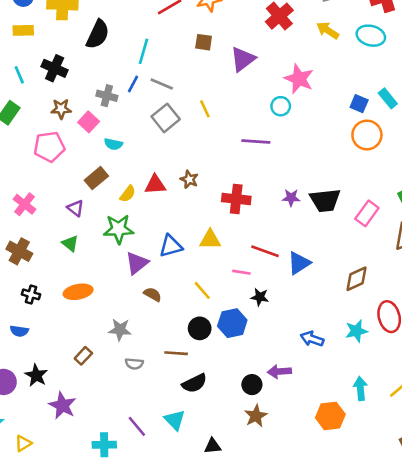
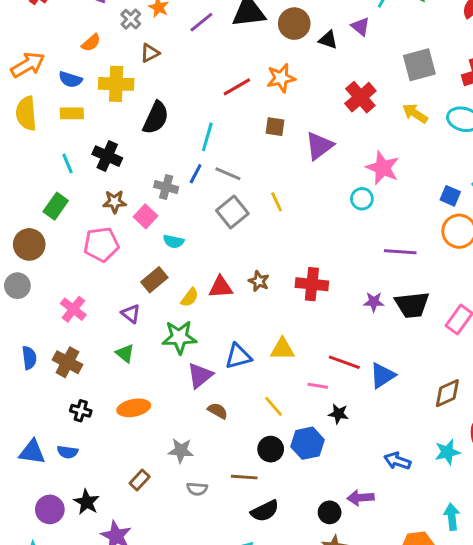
purple line: (256, 141) -> (400, 252), moved
red cross: (236, 199) -> (312, 284), moved

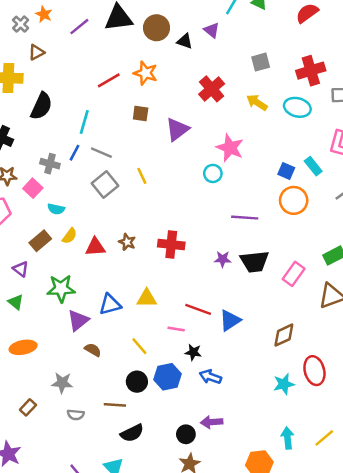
gray square: (419, 65) -> (261, 62), size x0.7
orange star: (281, 78) -> (145, 73), turned 30
yellow semicircle: (190, 297) -> (70, 236), moved
blue arrow: (397, 461) -> (210, 377), moved

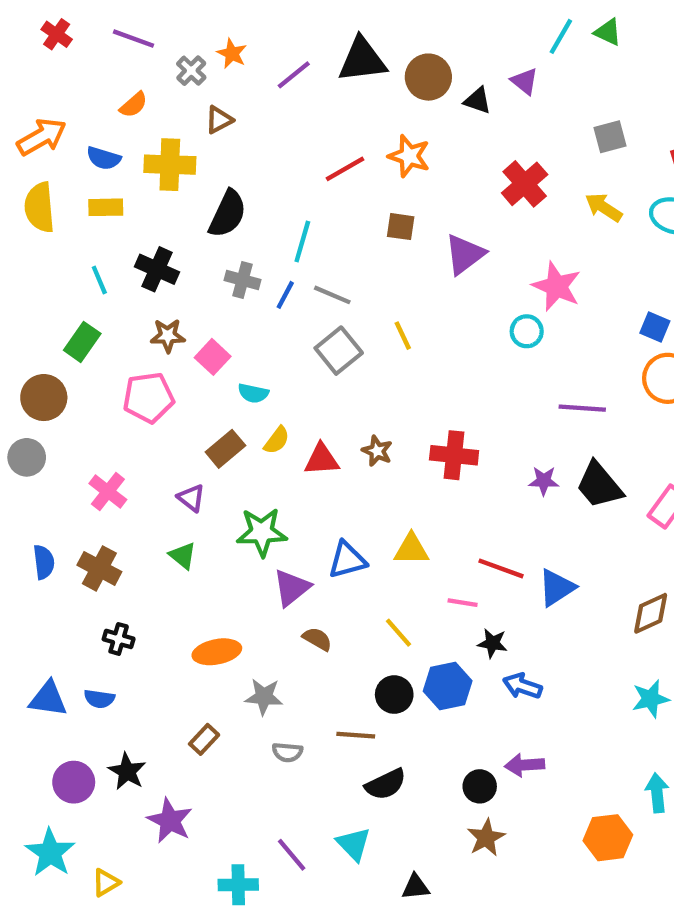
gray cross: (50, 164) -> (242, 280), moved
black trapezoid: (254, 262) -> (599, 485), turned 56
orange ellipse: (23, 347) -> (217, 652), moved

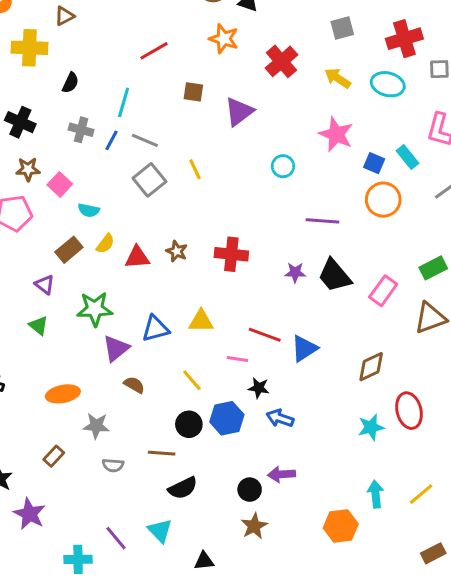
orange star: (409, 156) -> (224, 39), moved
black semicircle: (228, 214) -> (70, 83), size x0.6
pink star: (557, 286) -> (336, 134), moved

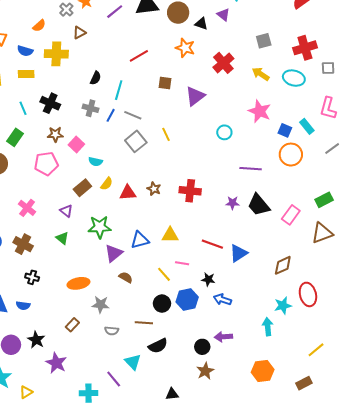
black semicircle: (70, 83) -> (96, 78), moved
pink line: (237, 359) -> (182, 263), moved
cyan arrow: (376, 494) -> (268, 327), moved
cyan triangle: (160, 531) -> (133, 362), moved
brown rectangle: (433, 553) -> (304, 383), moved

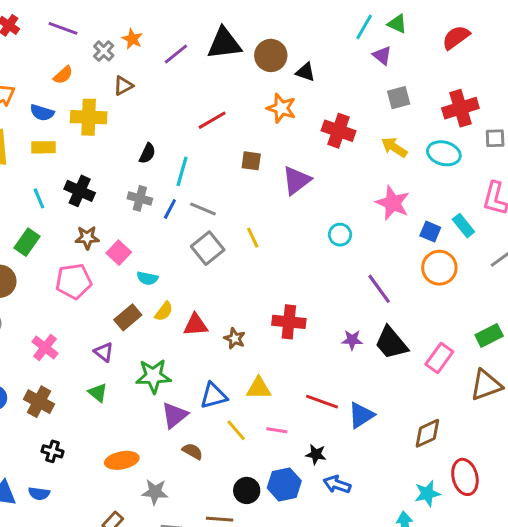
purple triangle: (223, 15) -> (382, 55), moved
red cross: (223, 63) -> (339, 131), turned -30
purple line: (251, 169) -> (379, 289), turned 50
brown star: (154, 189) -> (235, 338), moved
yellow line: (164, 274) -> (236, 430), moved

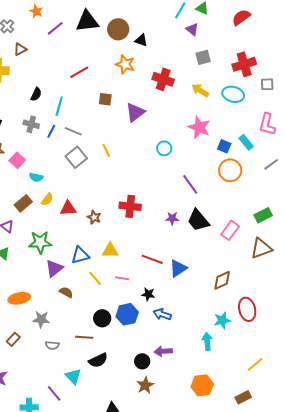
orange star: (132, 39) -> (36, 11), moved

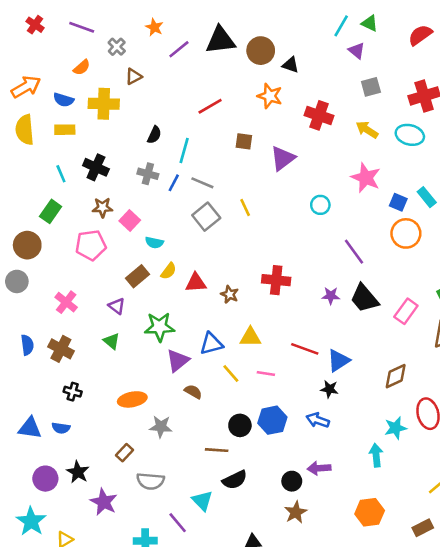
black star: (148, 294) -> (329, 389), moved
gray semicircle: (52, 345) -> (150, 481), moved, size x1.5

